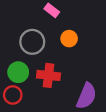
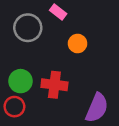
gray circle: (32, 42) -> (28, 28), moved

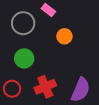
green circle: (21, 81) -> (24, 58), moved
red cross: (54, 85) -> (45, 87), moved, turned -30

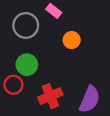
red circle: (12, 89) -> (13, 85), moved

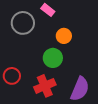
green circle: (27, 65) -> (53, 58), moved

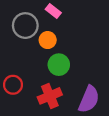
orange circle: (64, 36) -> (48, 40), moved

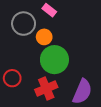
green circle: (59, 65) -> (54, 60), size x1.4

